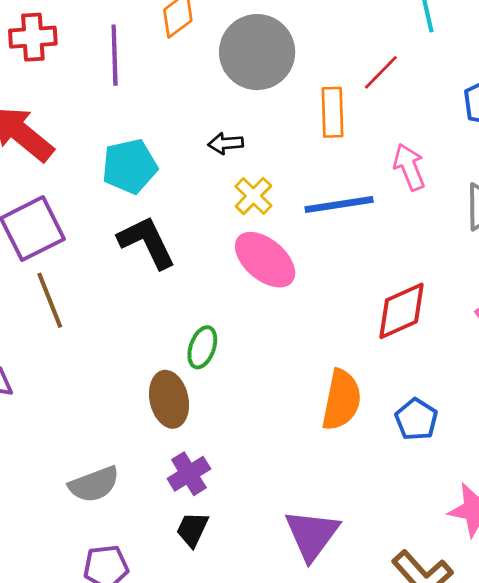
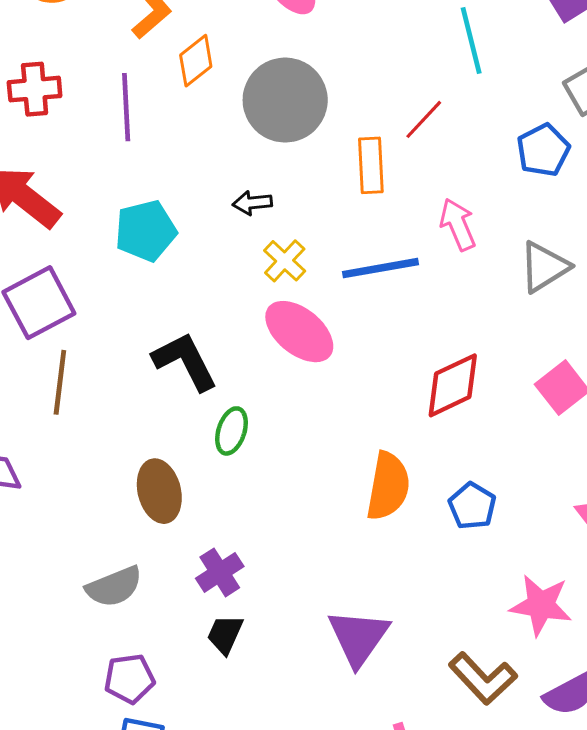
black L-shape: (147, 242) -> (185, 361), moved
brown line: (50, 300) -> (60, 382), turned 30
brown ellipse: (169, 399) -> (159, 491), moved

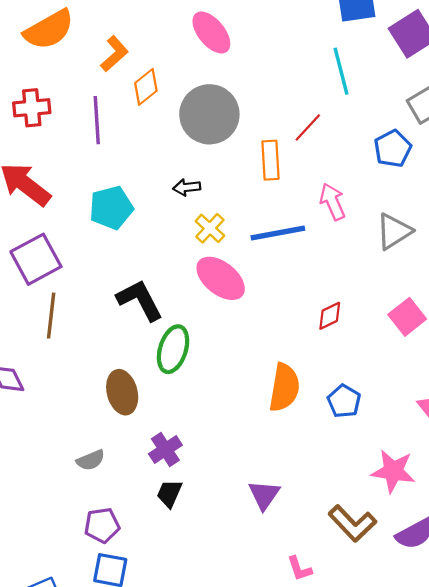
red diamond: (453, 385) -> (330, 316), size x0.6
green ellipse: (231, 431) -> (173, 349), size x1.4
gray semicircle: (114, 587) -> (91, 460), size x0.7
purple triangle: (358, 637) -> (264, 495), size x0.7

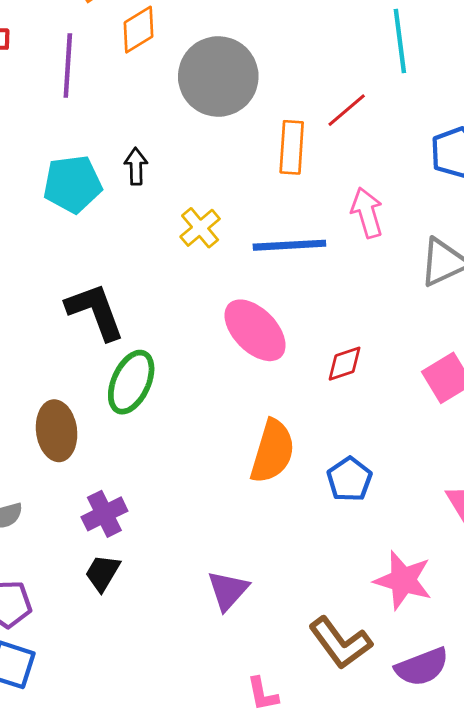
black arrow: (187, 187) -> (136, 166), moved, turned 88
pink ellipse: (221, 278) -> (255, 330), moved

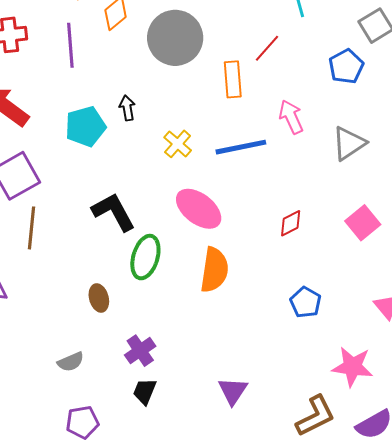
pink ellipse: (255, 330) -> (199, 209), moved
brown ellipse: (57, 431) -> (99, 298), size x0.7
orange semicircle: (272, 451) -> (214, 270), moved
brown L-shape: (340, 643) -> (315, 416), turned -72

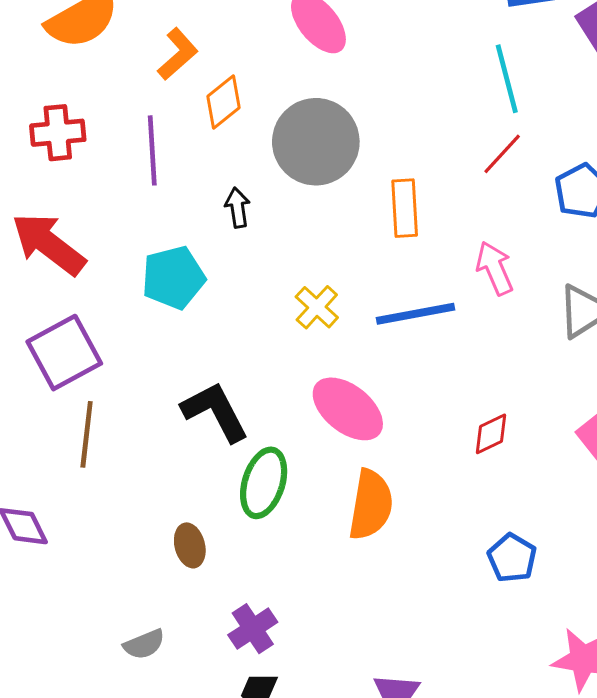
red line: (267, 48) -> (502, 154), moved
black arrow: (127, 108) -> (238, 208), moved

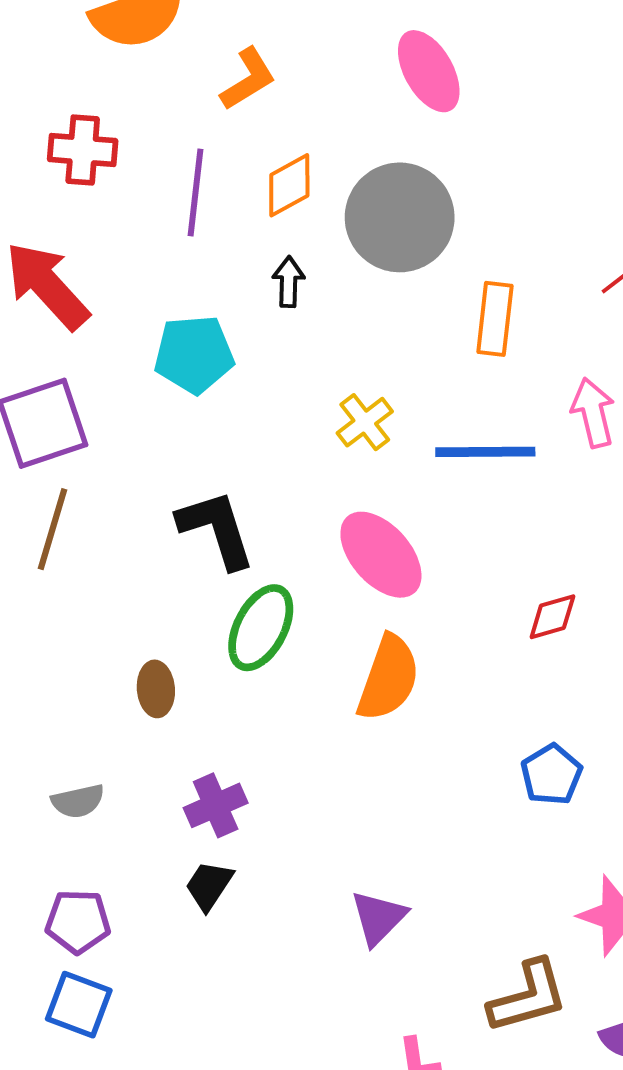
orange diamond: (224, 102) -> (289, 185), moved

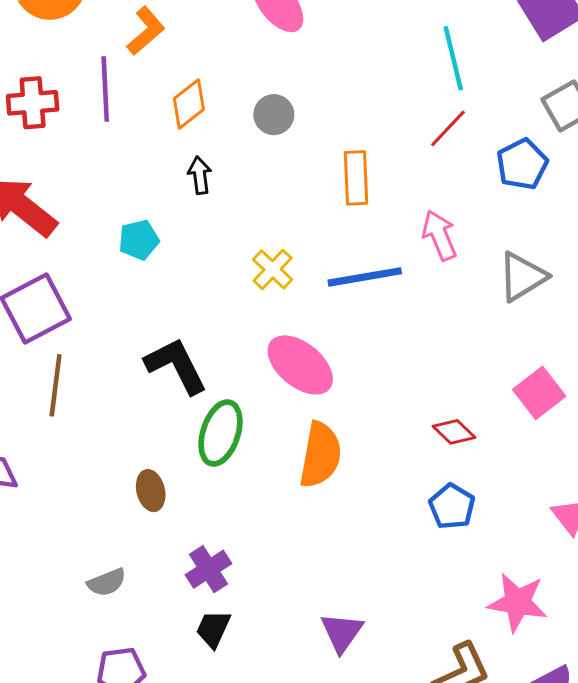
purple line: (196, 193) -> (105, 89), moved
gray circle: (400, 217) -> (274, 115), size x0.5
cyan pentagon: (194, 354) -> (139, 240), size x0.7
red diamond: (552, 617) -> (454, 432), moved, turned 69

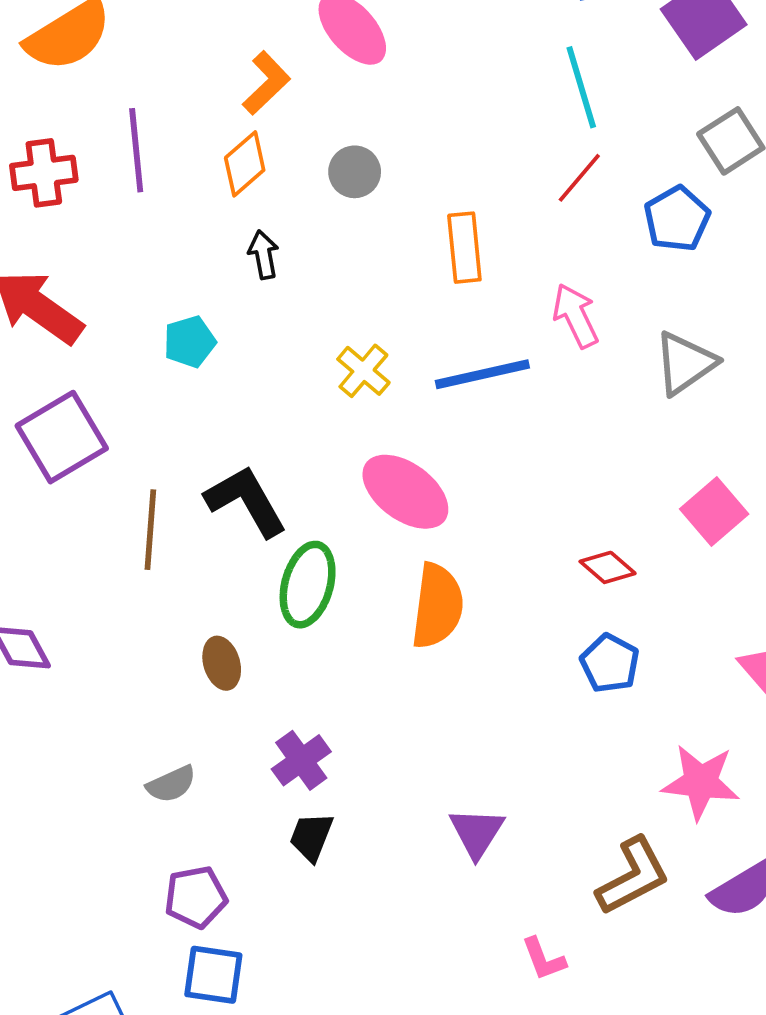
orange L-shape: (146, 31) -> (266, 83), moved
brown line: (56, 385) -> (150, 530), moved

